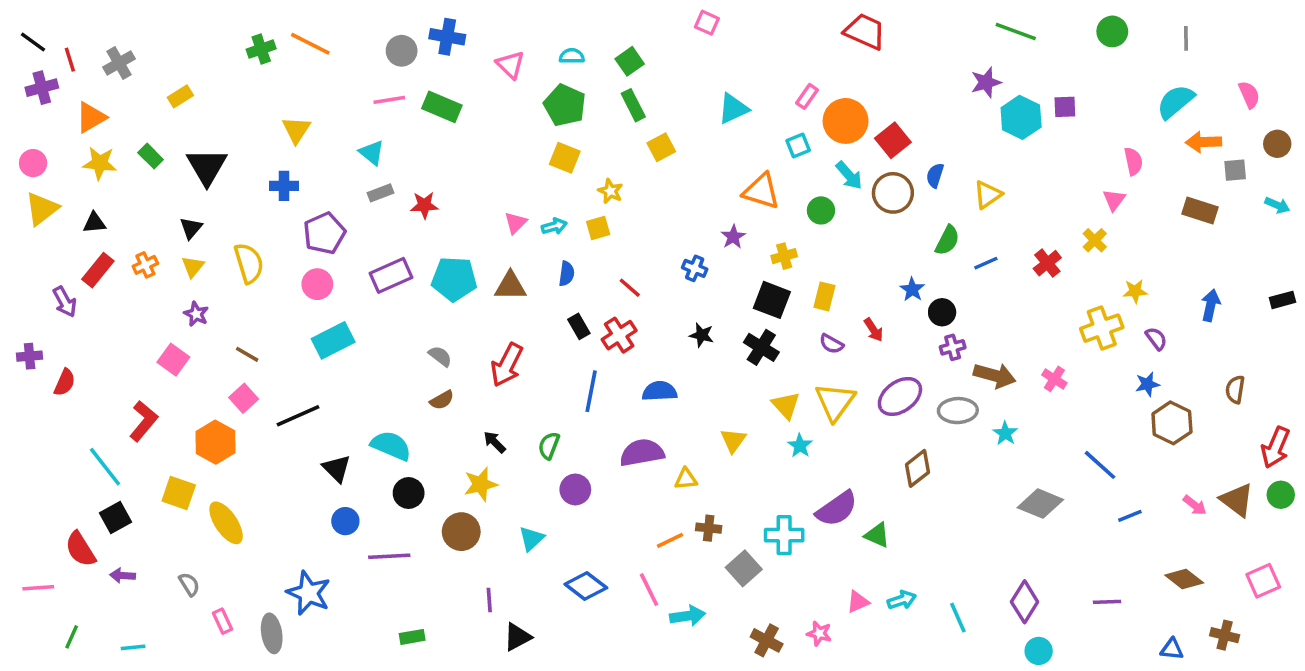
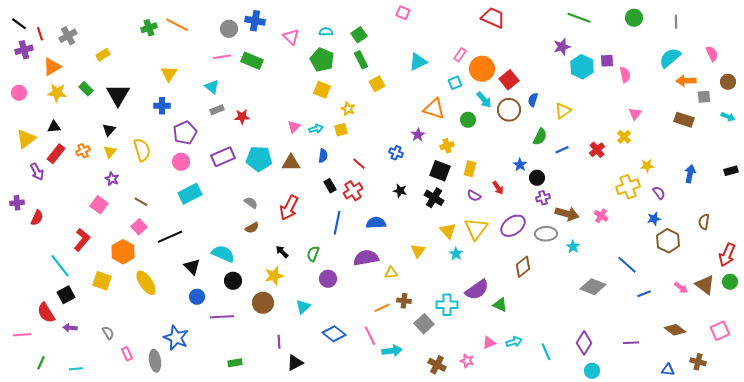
pink semicircle: (1133, 161) -> (625, 75), moved
yellow triangle: (42, 209) -> (26, 139), moved
yellow ellipse: (226, 523) -> (146, 283), moved

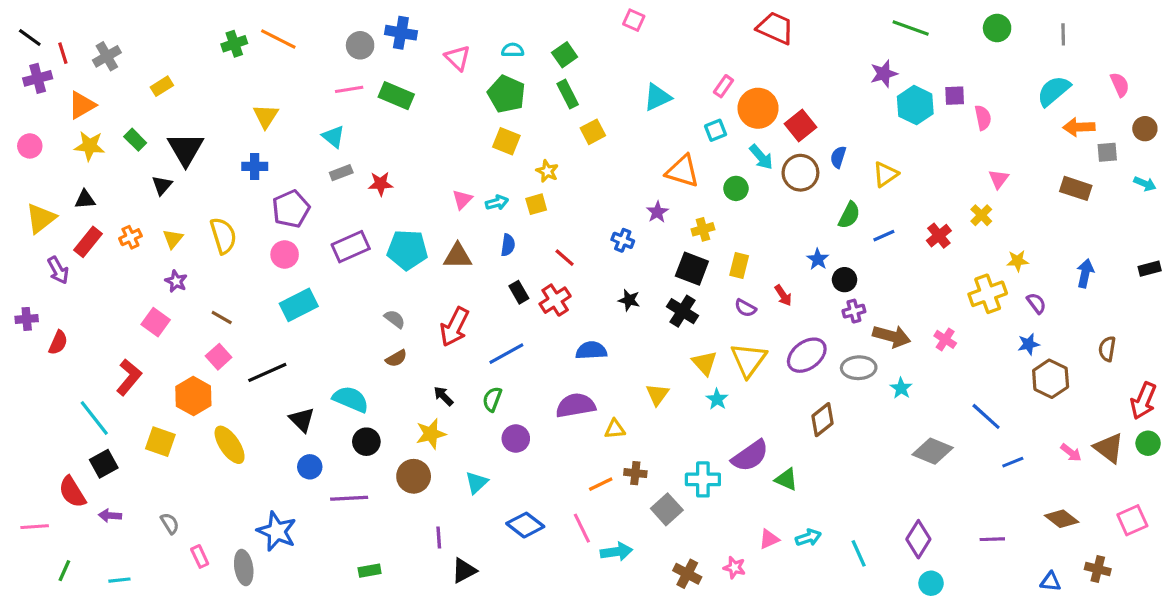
black triangle: (109, 130) -> (162, 185), moved
blue line: (337, 223) -> (506, 354), moved, turned 50

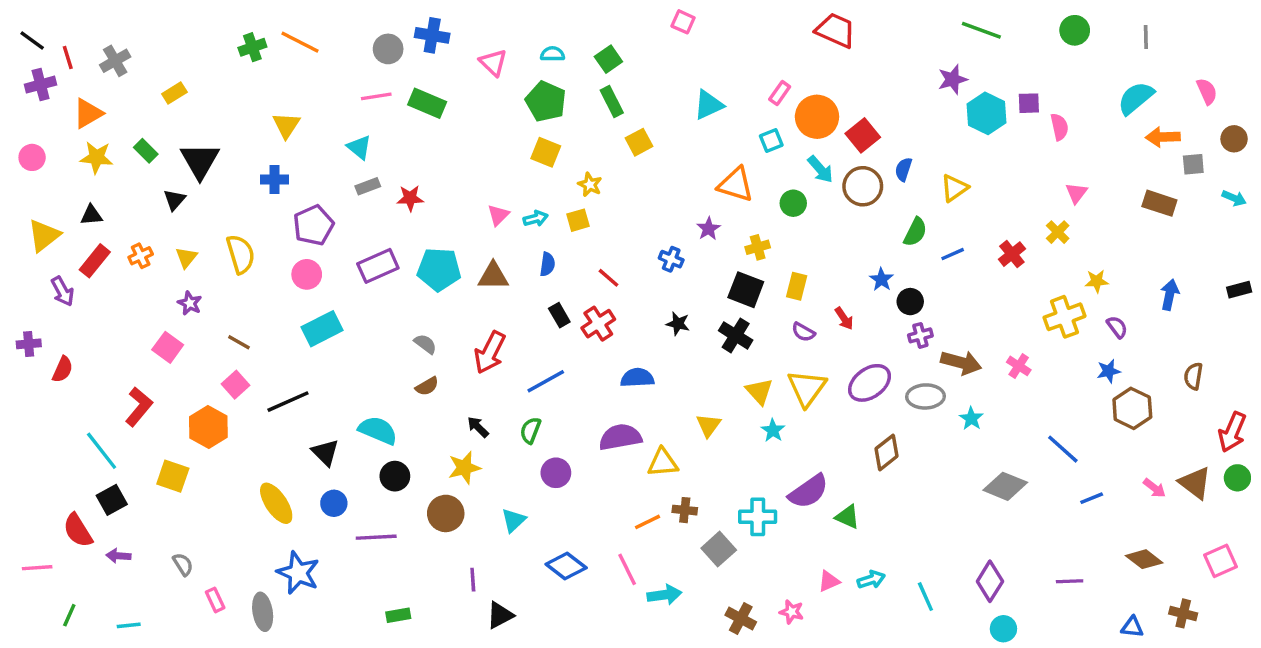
yellow triangle: (615, 429) -> (663, 463), size x1.4
yellow ellipse: (230, 445) -> (276, 503), moved

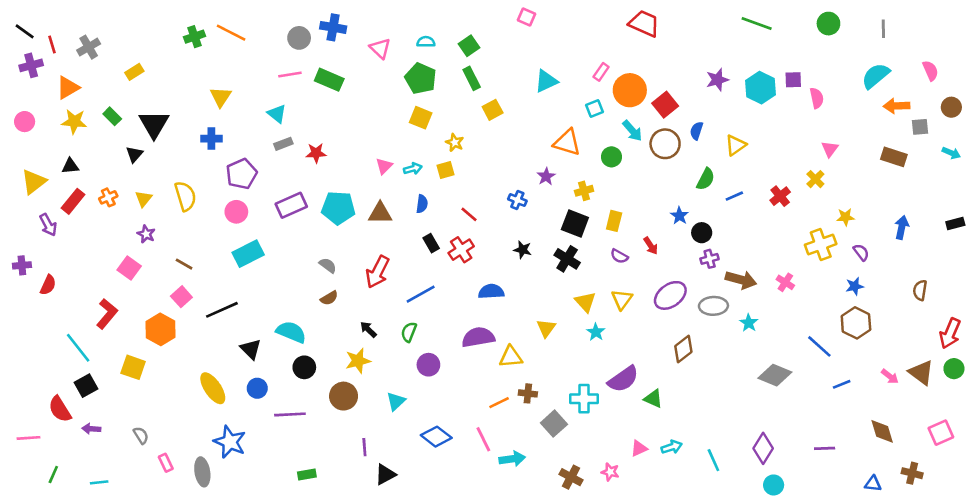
purple star: (953, 79) -> (717, 80), moved
yellow triangle: (807, 388) -> (622, 299), size x0.7
brown hexagon: (1132, 408) -> (856, 323), moved
brown diamond: (1144, 559) -> (882, 431), turned 36

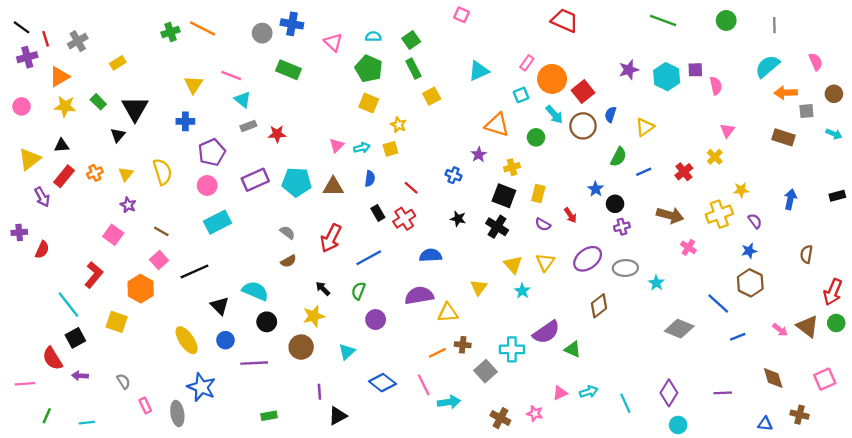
pink line: (290, 75) -> (231, 75), moved, turned 30
brown arrow: (741, 280) -> (670, 215), moved

